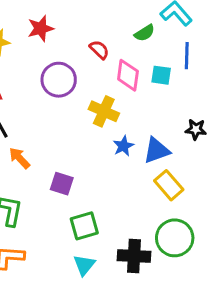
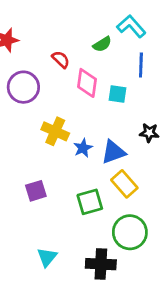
cyan square: (161, 75) -> (117, 94), moved
yellow cross: (104, 111) -> (55, 131), moved
purple square: (62, 184) -> (36, 191), moved, turned -35
green square: (84, 226) -> (90, 202), moved
black cross: (134, 256) -> (101, 264), moved

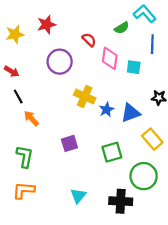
yellow rectangle: (124, 184) -> (152, 139), moved

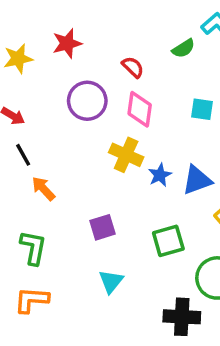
pink diamond: (110, 58) -> (140, 109), moved
cyan triangle: (78, 196) -> (111, 281), moved

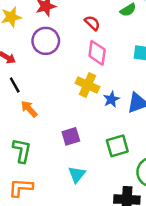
purple circle: (87, 101) -> (46, 41), moved

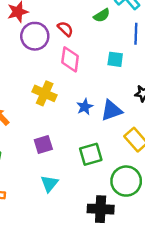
purple circle: (46, 41) -> (35, 36), moved
yellow cross: (87, 85) -> (45, 93), moved

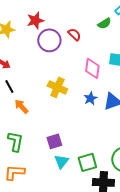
pink diamond: (70, 59) -> (92, 68), moved
purple square: (43, 145) -> (54, 141), moved
green square: (91, 154) -> (87, 162), moved

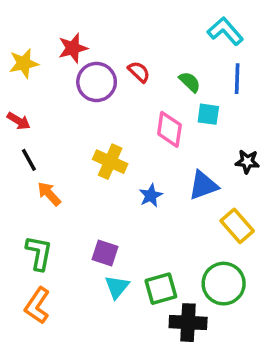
green semicircle: (104, 23) -> (190, 82), moved, turned -104
blue star: (90, 98) -> (151, 195), moved
purple square: (54, 141) -> (105, 253), turned 35
orange L-shape: (14, 172) -> (37, 306), turned -60

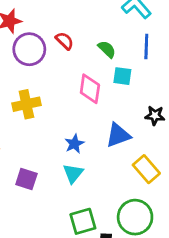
yellow cross: (110, 162) -> (26, 104), moved, turned -36
purple square: (105, 253) -> (26, 179), moved
cyan triangle: (117, 287) -> (73, 173), moved

